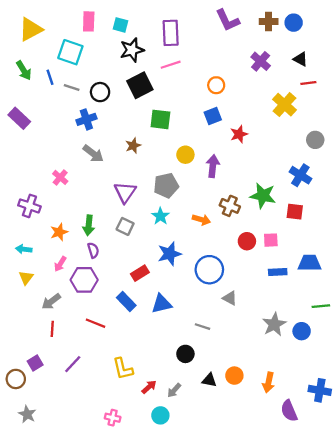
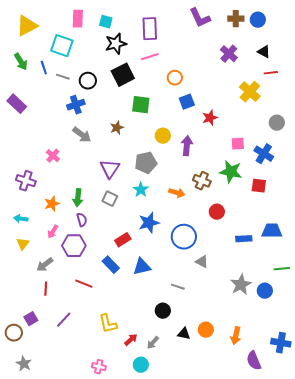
orange circle: (216, 85) -> (175, 78), moved
pink square: (271, 240) -> (238, 144), moved

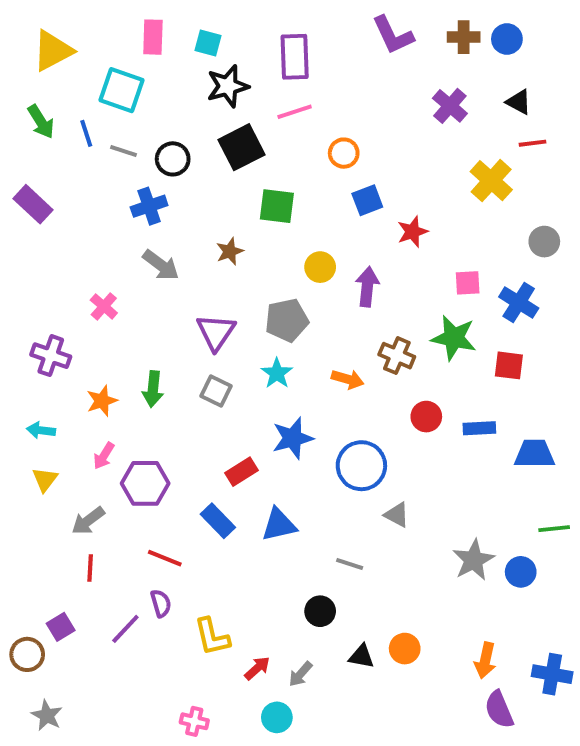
purple semicircle: (82, 220) -> (161, 603), moved
blue rectangle: (244, 239) -> (479, 428), moved
orange arrow: (236, 336) -> (485, 660), moved

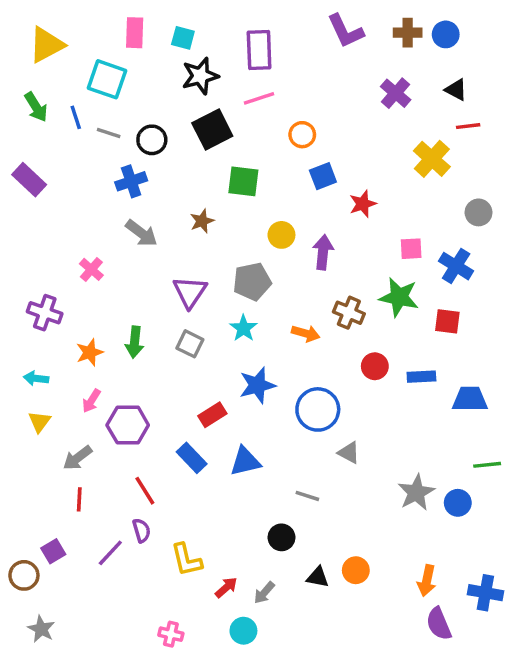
red line: (165, 558) -> (145, 491), turned 36

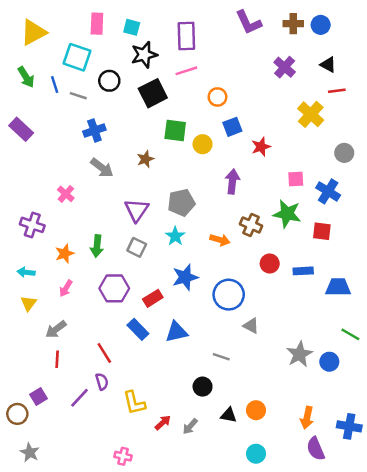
black circle: (152, 140) -> (109, 81), moved
yellow circle: (281, 235) -> (203, 144), moved
purple hexagon: (128, 425) -> (114, 288), moved
green line: (487, 465) -> (350, 334), turned 36
cyan circle: (243, 631) -> (256, 454), moved

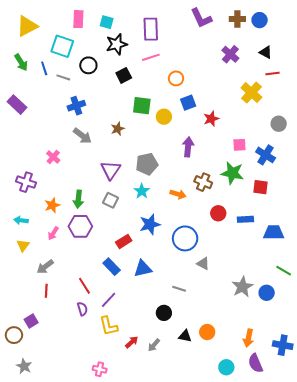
black square: (153, 93) -> (124, 75), size x0.7
purple hexagon: (114, 288) -> (80, 226), moved
purple line: (79, 398) -> (109, 300), moved
cyan circle: (256, 454) -> (226, 367), moved

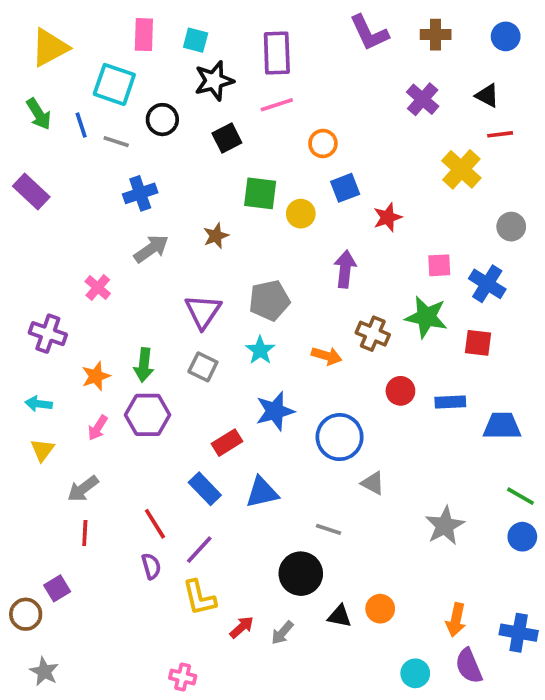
blue circle: (260, 20) -> (506, 36), moved
gray arrow: (82, 136) -> (151, 249), turned -72
blue circle: (267, 293) -> (522, 537), moved
black circle: (164, 313) -> (301, 574), size x1.5

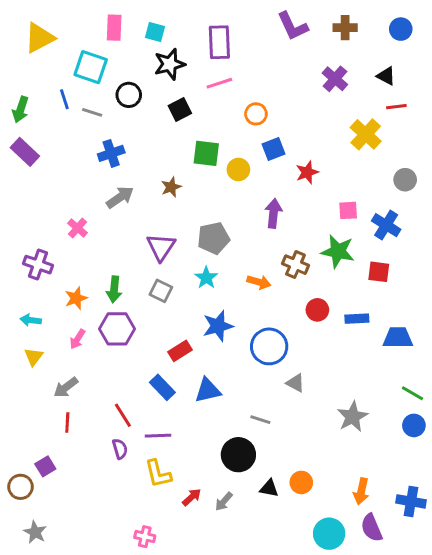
green arrow: (39, 114) -> (20, 110), moved, turned 50
purple line: (199, 550) -> (158, 436), turned 45
cyan circle: (415, 673) -> (329, 534), size x1.4

